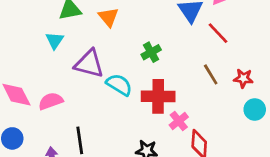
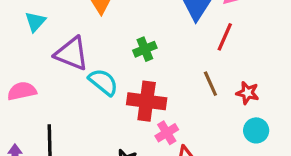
red line: (218, 33) -> (225, 37), turned 60

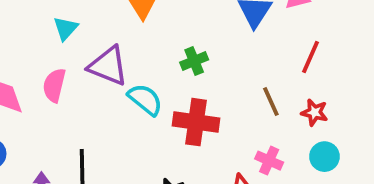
red line: (225, 37) -> (310, 57), moved
pink semicircle: (22, 91) -> (54, 85), moved, turned -64
pink cross: (167, 133) -> (269, 161), moved, turned -35

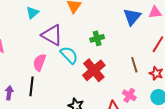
pink semicircle: (54, 85) -> (39, 62), moved
red cross: (196, 122) -> (94, 70), turned 35

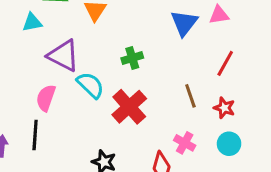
cyan triangle: (32, 13) -> (32, 22), turned 32

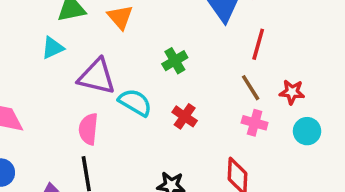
red line: (225, 63) -> (258, 44), moved
red cross: (129, 107) -> (185, 116), size x0.6
pink cross: (185, 143) -> (255, 123), moved

